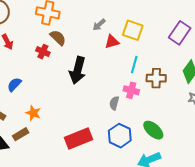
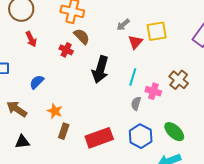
yellow square: (133, 30) -> (157, 31), turned -30
red triangle: (112, 42) -> (135, 42), turned -35
cyan line: (134, 64) -> (133, 77), moved
brown cross: (156, 78) -> (179, 80), turned 36
brown rectangle: (21, 134) -> (64, 131), moved, turned -42

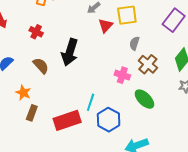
brown semicircle: (82, 36) -> (41, 66), moved
cyan line: (133, 77) -> (91, 102), moved
gray semicircle: (136, 103) -> (134, 43), moved
green ellipse: (174, 132) -> (144, 99), moved

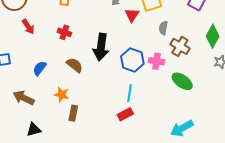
red rectangle: (67, 120) -> (125, 114), moved, size x0.6
blue hexagon: (109, 120) -> (132, 60), moved

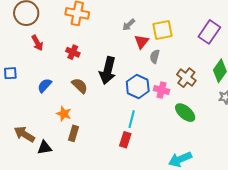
gray semicircle: (163, 28) -> (155, 56), moved
brown arrow: (24, 98) -> (24, 134), moved
red rectangle: (125, 114) -> (125, 140), turned -49
black triangle: (34, 130) -> (45, 148), moved

